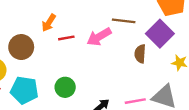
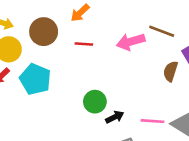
red line: (66, 38) -> (84, 44), moved
green circle: (65, 87) -> (95, 102), moved

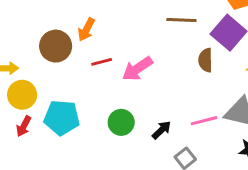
brown circle: (44, 32) -> (56, 46), moved
pink arrow: (131, 42) -> (137, 69), moved
green circle: (95, 102) -> (121, 122), moved

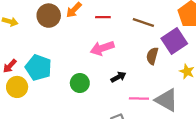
red line: (102, 62) -> (103, 17), moved
yellow circle: (22, 95) -> (17, 87), moved
black arrow: (162, 130) -> (118, 77), moved

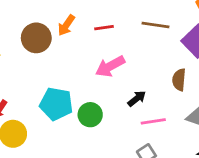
brown semicircle: (152, 56) -> (179, 80), moved
cyan pentagon: (38, 68) -> (56, 104), moved
pink line: (139, 99) -> (153, 121), moved

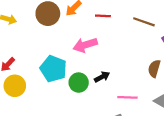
pink arrow: (110, 66) -> (85, 45), moved
black arrow: (137, 98) -> (102, 77), moved

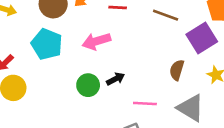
cyan pentagon: (53, 69) -> (47, 44), moved

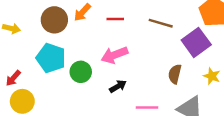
pink arrow: (96, 41) -> (114, 55), moved
green circle: (88, 85) -> (81, 72), moved

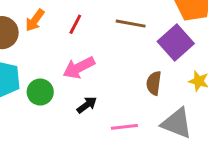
red line: (115, 19) -> (75, 24), turned -56

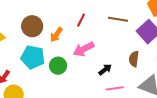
orange arrow: (35, 20) -> (56, 35), moved
black arrow: (87, 105) -> (105, 70), moved

